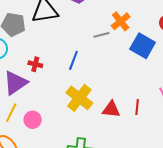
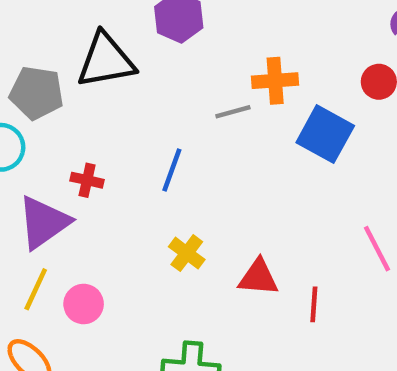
orange cross: (121, 21) -> (275, 81), turned 36
yellow cross: (79, 98) -> (187, 253), size x0.6
red line: (137, 107) -> (314, 304), moved

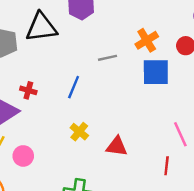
orange cross: (275, 81) -> (147, 40), moved, turned -30
blue square: (325, 134) -> (156, 72), turned -32
red line: (314, 304) -> (167, 166), moved

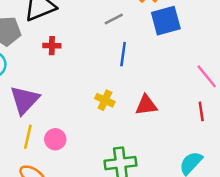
blue line: (74, 87) -> (123, 54), moved
red cross: (28, 90) -> (52, 46), moved

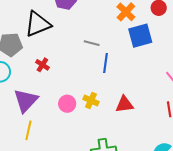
gray line: (114, 19) -> (92, 43), moved, turned 42
red cross: (52, 46) -> (42, 65), moved, turned 32
pink circle: (55, 139) -> (67, 104), moved

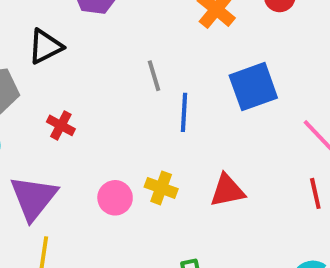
black triangle: (38, 24) -> (45, 46), size x0.7
blue square: (140, 36) -> (253, 87), moved
gray line: (92, 43) -> (154, 76), turned 63

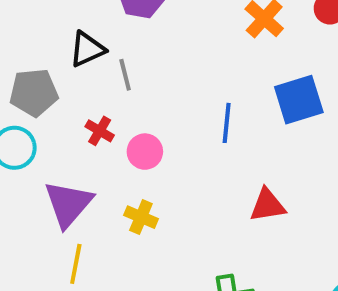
gray line: (154, 76) -> (125, 75), moved
yellow cross: (161, 188) -> (141, 217), moved
pink circle: (115, 198) -> (145, 152), moved

